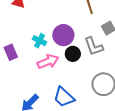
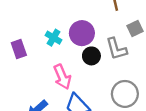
pink arrow: (48, 61) -> (62, 77), moved, turned 85

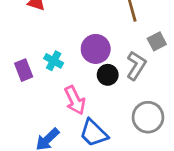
cyan cross: (53, 38) -> (54, 61), moved
gray L-shape: (116, 49) -> (136, 66), turned -130

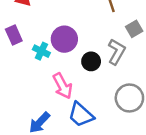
purple circle: (96, 49) -> (64, 39), moved
purple rectangle: (24, 70) -> (14, 35), moved

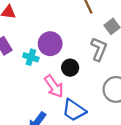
black circle: (91, 61) -> (70, 68), moved

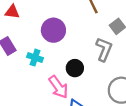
purple circle: (50, 44) -> (53, 30), moved

